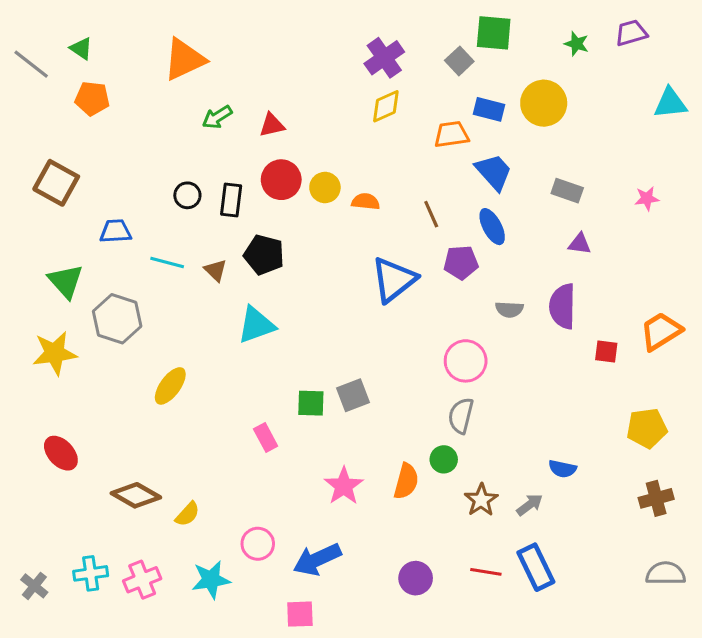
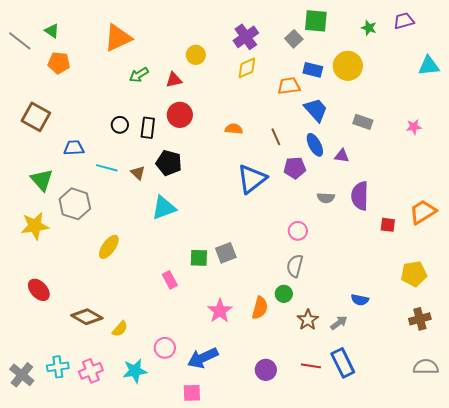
yellow circle: (325, 188) -> (196, 55), moved
purple triangle: (580, 244) -> (342, 156), moved
pink circle: (466, 361) -> (298, 231), size x0.7
gray cross: (34, 586) -> (22, 375), size x1.4

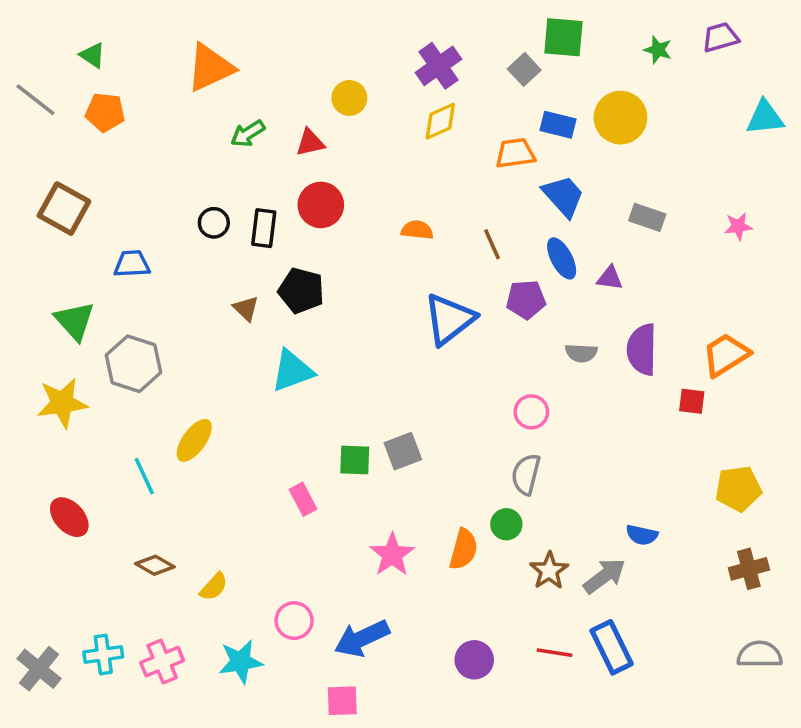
gray line: (20, 41) -> (35, 100), moved
cyan line: (107, 168) -> (144, 476), moved, turned 50
orange trapezoid: (423, 212) -> (726, 355), moved
brown diamond: (87, 317) -> (155, 565), size x0.7
gray arrow: (339, 323) -> (604, 576), size x1.4

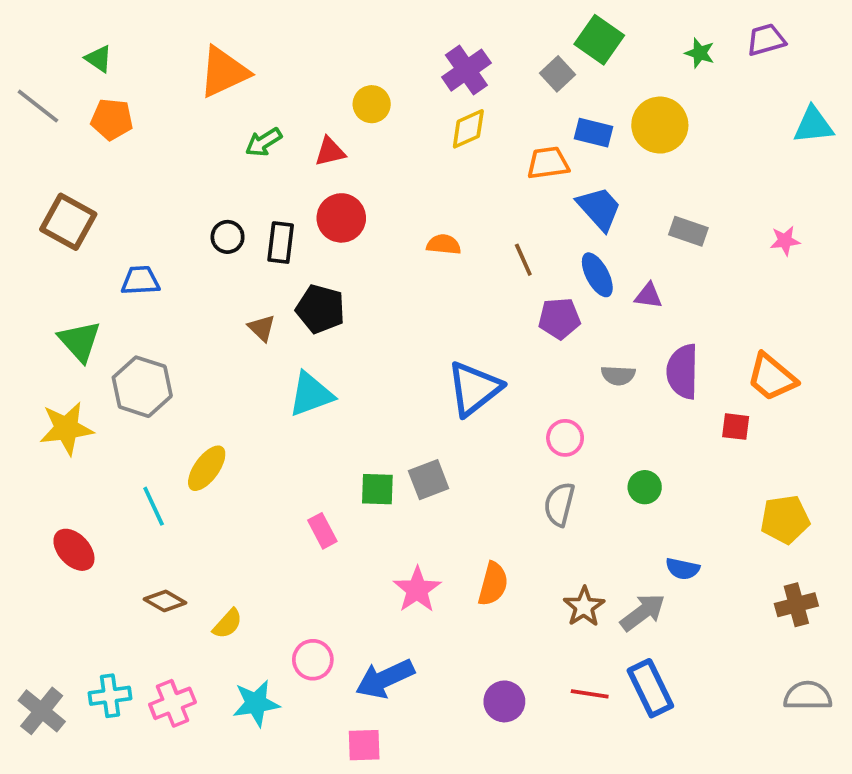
green square: (563, 37) -> (599, 40), turned 30
blue triangle: (449, 319) -> (474, 389), moved
orange trapezoid: (726, 355) -> (772, 377), turned -108
green circle: (506, 524) -> (645, 487), moved

